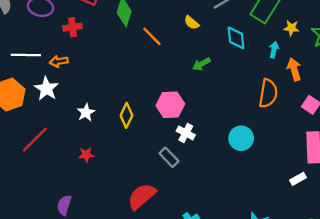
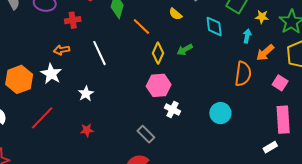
white line: (26, 55) -> (99, 53), moved, turned 65
orange arrow: (294, 69) -> (265, 53), turned -114
yellow diamond: (126, 115) -> (158, 53), moved
gray rectangle: (169, 157) -> (146, 134), moved

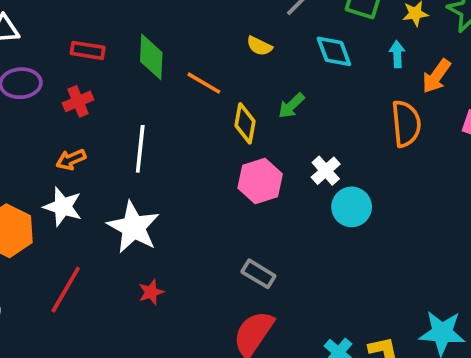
white line: (99, 53) -> (140, 149), turned 45
white star: (86, 94) -> (133, 227), size x1.8
white cross: (172, 110) -> (326, 171), moved, turned 35
cyan circle: (220, 113) -> (352, 207), moved

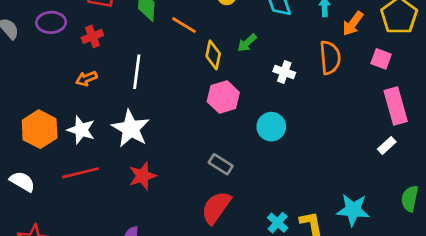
white cross: (326, 171) -> (284, 72), moved, turned -30
white star: (63, 207) -> (81, 130), moved
cyan circle: (352, 207) -> (271, 127), moved
red line: (66, 290) -> (81, 173), turned 45
red star: (151, 292) -> (142, 176), size x1.5

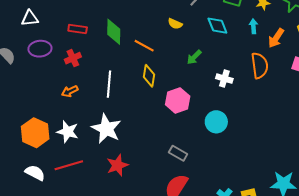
yellow diamond: (213, 55) -> (149, 76), moved
white semicircle: (22, 182) -> (35, 173), moved

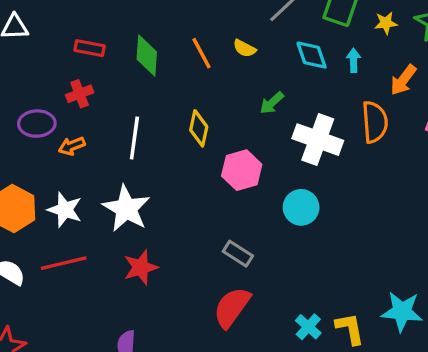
cyan arrow: (253, 26) -> (354, 60), moved
orange line: (144, 46) -> (201, 53), moved, turned 30
purple ellipse: (40, 49) -> (37, 124), moved
white cross: (224, 79) -> (318, 140), size x1.8

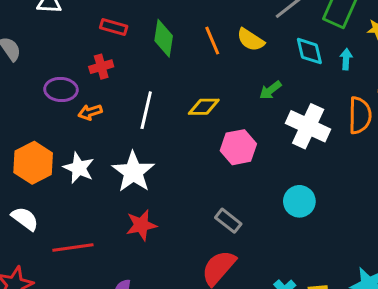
yellow semicircle: (244, 48) -> (251, 40), size x1.4
yellow diamond: (199, 128) -> (204, 107), turned 72
cyan circle: (301, 207) -> (299, 201), moved
red line: (64, 263) -> (73, 247), moved

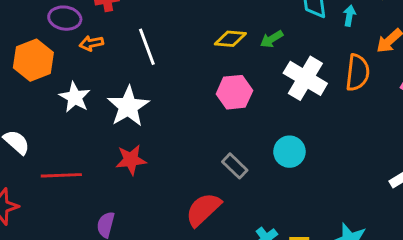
yellow diamond: (204, 107) -> (230, 39), moved
white line: (146, 110) -> (147, 47), turned -39
orange hexagon: (33, 163) -> (33, 60), moved
gray rectangle: (228, 221) -> (235, 166), moved

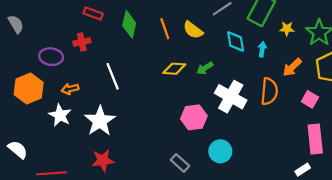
orange arrow: (91, 43) -> (70, 89), moved
pink hexagon: (234, 92) -> (194, 117), moved

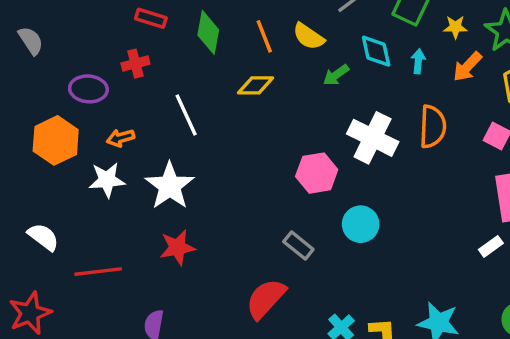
orange arrow: (292, 67) -> (467, 67), moved
green arrow: (205, 68) -> (336, 75), moved
yellow diamond: (174, 69) -> (255, 85), moved
white star: (60, 115) -> (107, 180), turned -30

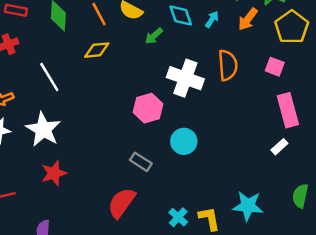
cyan arrow: (418, 61) -> (212, 19), turned 35

